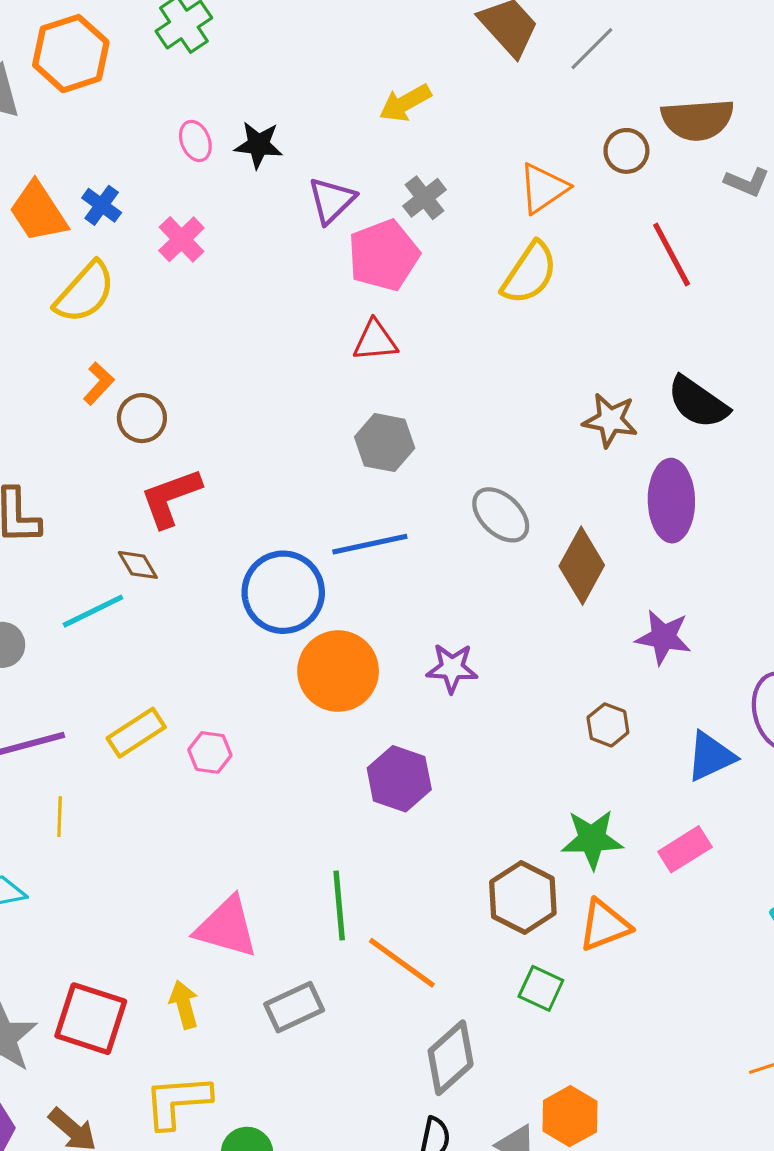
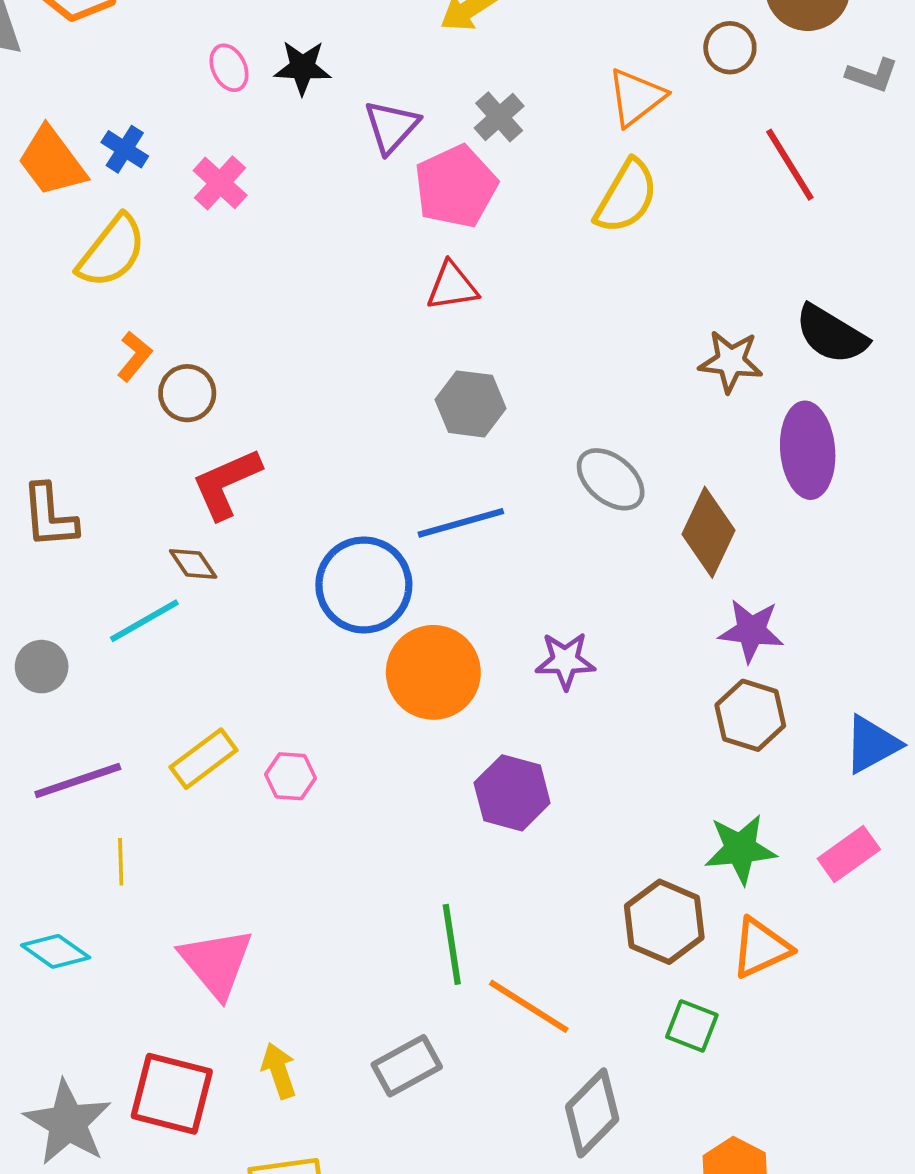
purple star: (663, 637) -> (751, 631), moved
brown hexagon: (608, 725) -> (750, 715), size x1.4
pink triangle: (227, 927) -> (216, 963), moved, turned 38

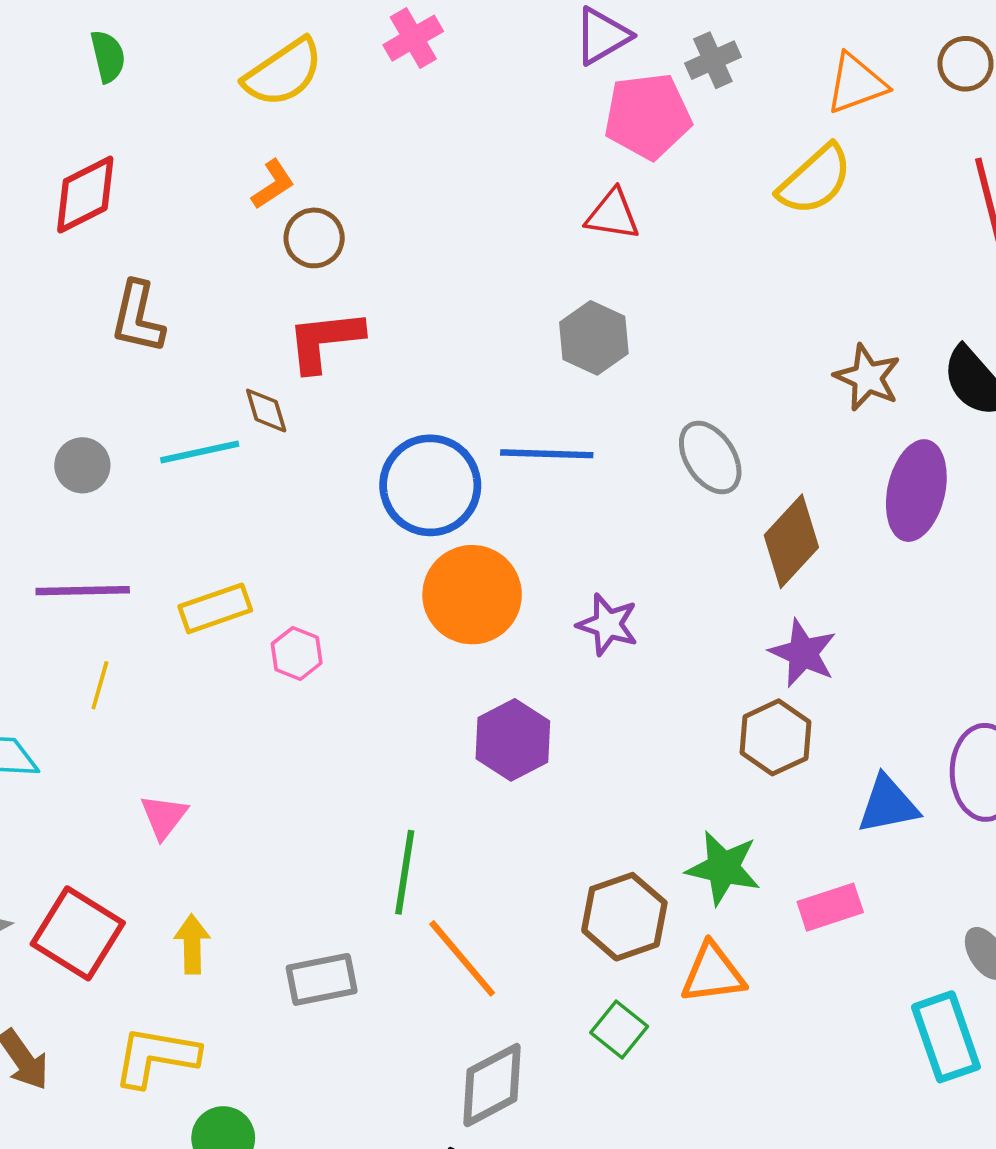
pink triangle: (216, 963) -> (164, 816), size x0.6

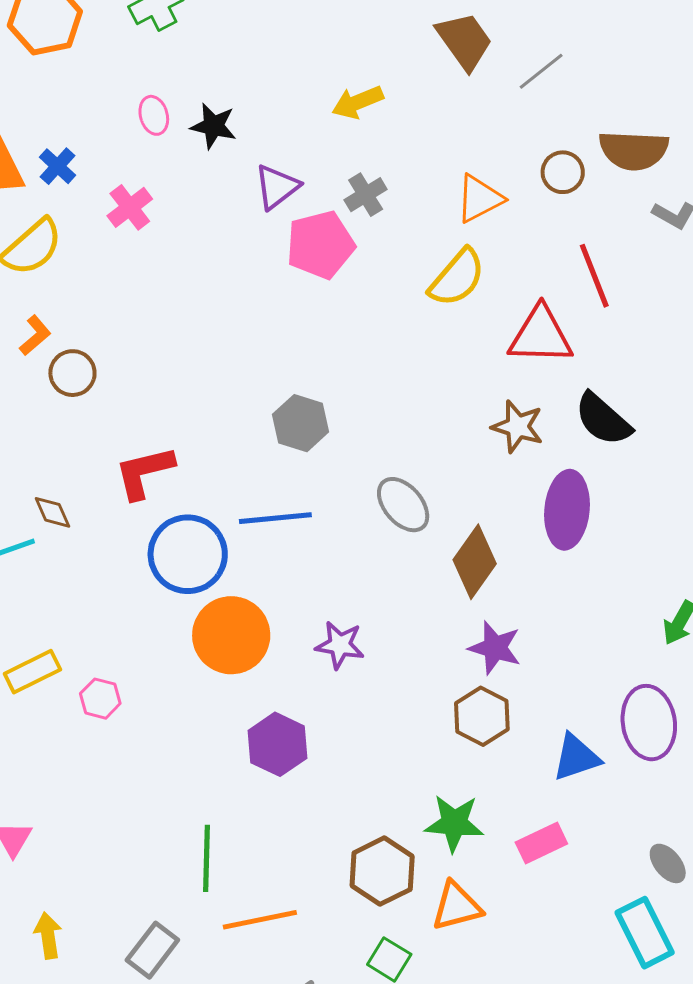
red triangle: (613, 215) -> (541, 335), moved, size x1.5
red L-shape: (325, 341) -> (144, 472), moved
orange line: (462, 958) -> (260, 920), turned -54
gray rectangle: (322, 979) -> (152, 950), turned -34

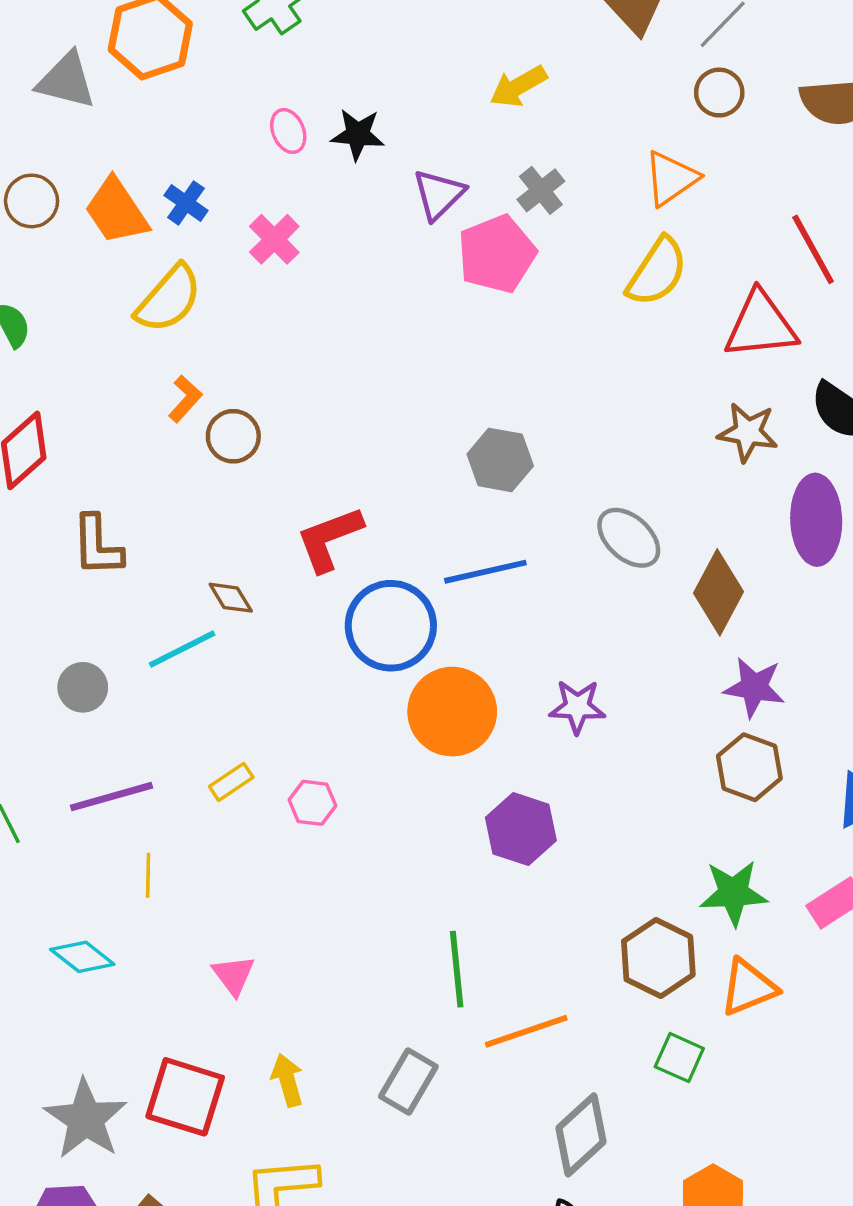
brown circle: (563, 172) -> (719, 93), moved
yellow rectangle: (32, 672) -> (231, 782), size x0.7

